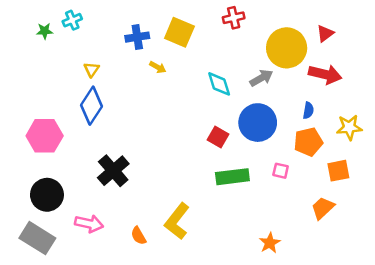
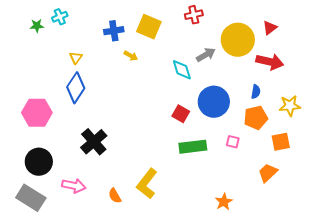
gray arrow: (261, 78) -> (206, 55), moved

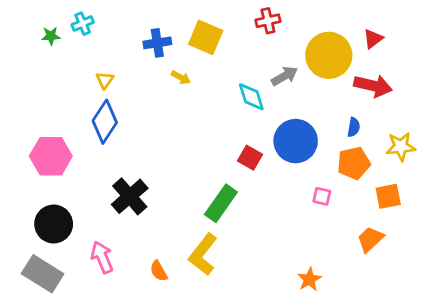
green rectangle: (193, 147) -> (221, 203), moved, turned -48
pink arrow: (74, 186) -> (102, 257), turned -125

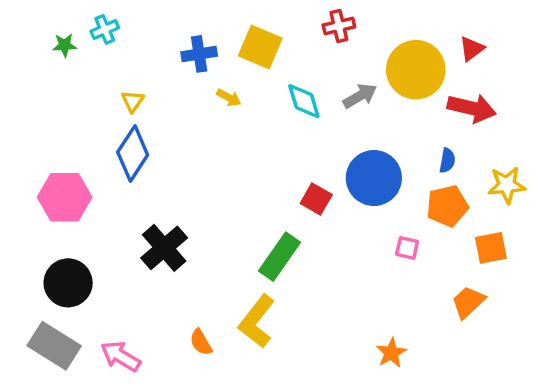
cyan diamond: (251, 97) -> (304, 101), moved
pink arrow: (102, 257) -> (120, 356), moved, turned -36

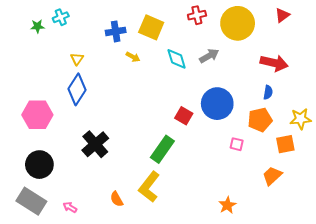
red triangle: (472, 49) -> (282, 15), moved
yellow circle: (416, 70) -> (238, 23), moved
blue semicircle: (447, 161) -> (268, 92), moved
yellow star: (507, 185) -> (301, 119), moved
pink arrow: (120, 356) -> (70, 207), size x0.6

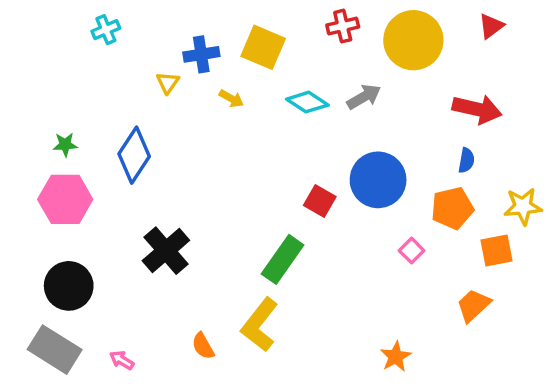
green star: (37, 26) -> (65, 144), moved
yellow triangle: (77, 59) -> (168, 83), moved
cyan diamond: (177, 59) -> (307, 102), turned -40
pink square: (237, 144) -> (412, 251), turned 32

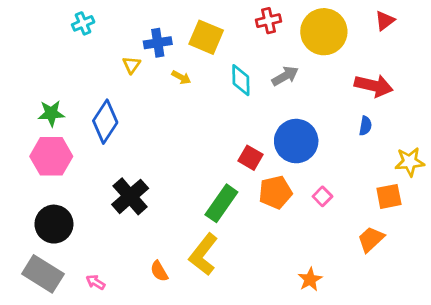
cyan diamond: (307, 102) -> (241, 80), turned 56
green star: (65, 144) -> (51, 113), size x1.4
orange pentagon: (452, 208) -> (275, 192), moved

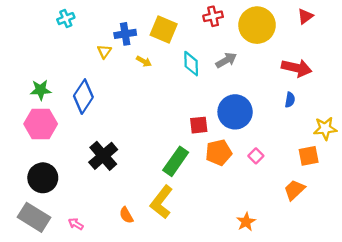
red square: (251, 158) -> (199, 125), turned -36

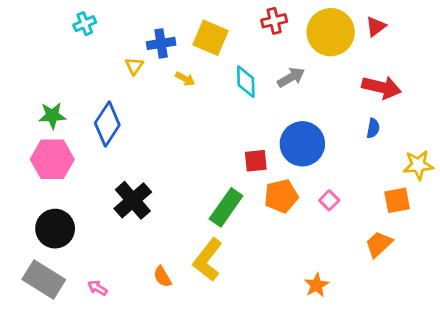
red triangle: (305, 16) -> (376, 26), moved

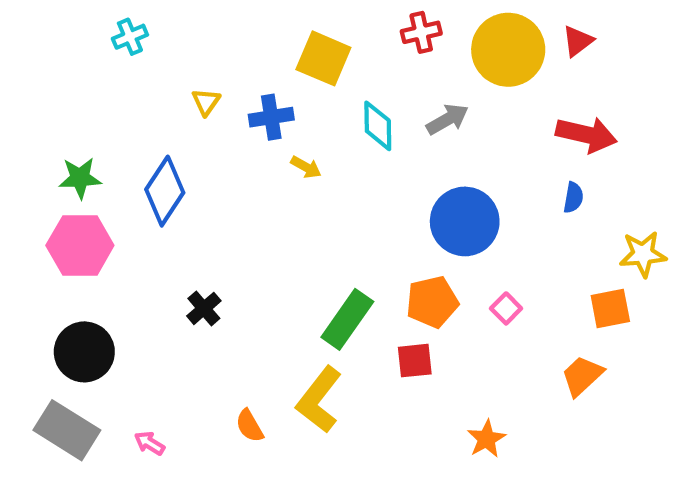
blue cross: (161, 43) -> (271, 117), moved
yellow arrow: (185, 79) -> (306, 167), moved
red square: (256, 161) -> (415, 361), moved
black cross: (133, 200) -> (204, 308), size x0.6

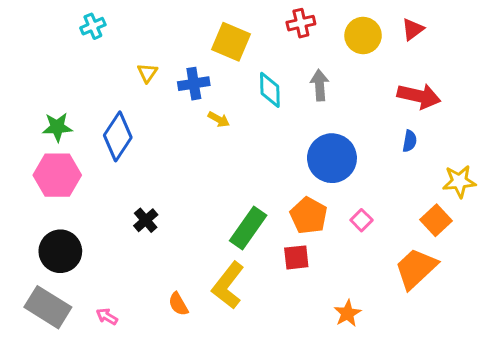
yellow circle: (508, 50) -> (363, 35), size x0.7
gray arrow: (447, 119) -> (320, 85), turned -64
orange pentagon: (432, 302) -> (309, 216), turned -30
orange square: (610, 308) -> (436, 220), turned -32
orange trapezoid: (582, 376) -> (416, 268), size x1.4

